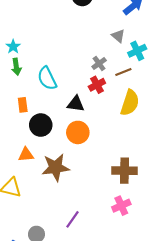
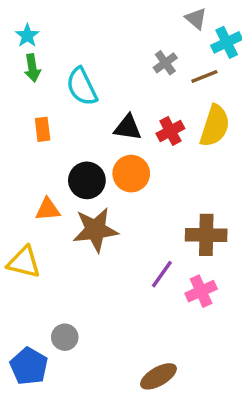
red cross: (97, 85) -> (170, 131), moved
black circle: (41, 125) -> (87, 180), moved
purple line: (73, 219) -> (162, 274), moved

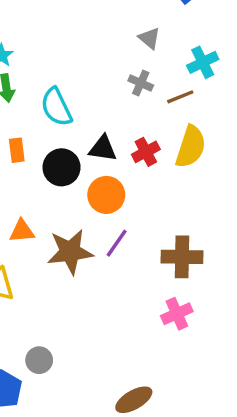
gray triangle: (196, 19) -> (149, 38), moved
gray cross: (165, 63) -> (141, 83), turned -30
black circle: (87, 180) -> (62, 167), moved
purple line: (162, 274) -> (117, 243), moved

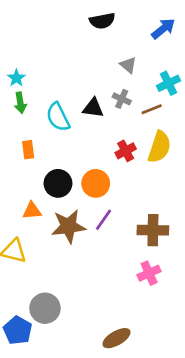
black triangle: (103, 148) -> (93, 108), moved
black circle: (62, 167) -> (58, 183), moved
gray circle: (39, 360) -> (45, 308), size x1.5

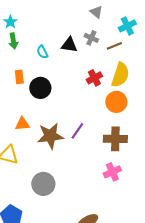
cyan semicircle: (58, 117) -> (42, 52), size x0.6
black circle: (58, 183) -> (40, 88), moved
orange circle: (96, 183) -> (116, 102), moved
gray circle: (45, 308) -> (43, 184), moved

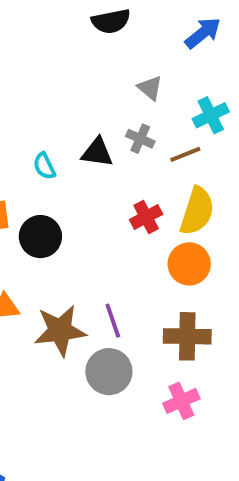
purple line: (77, 131) -> (113, 321), turned -54
gray circle: (43, 184) -> (109, 372), moved

